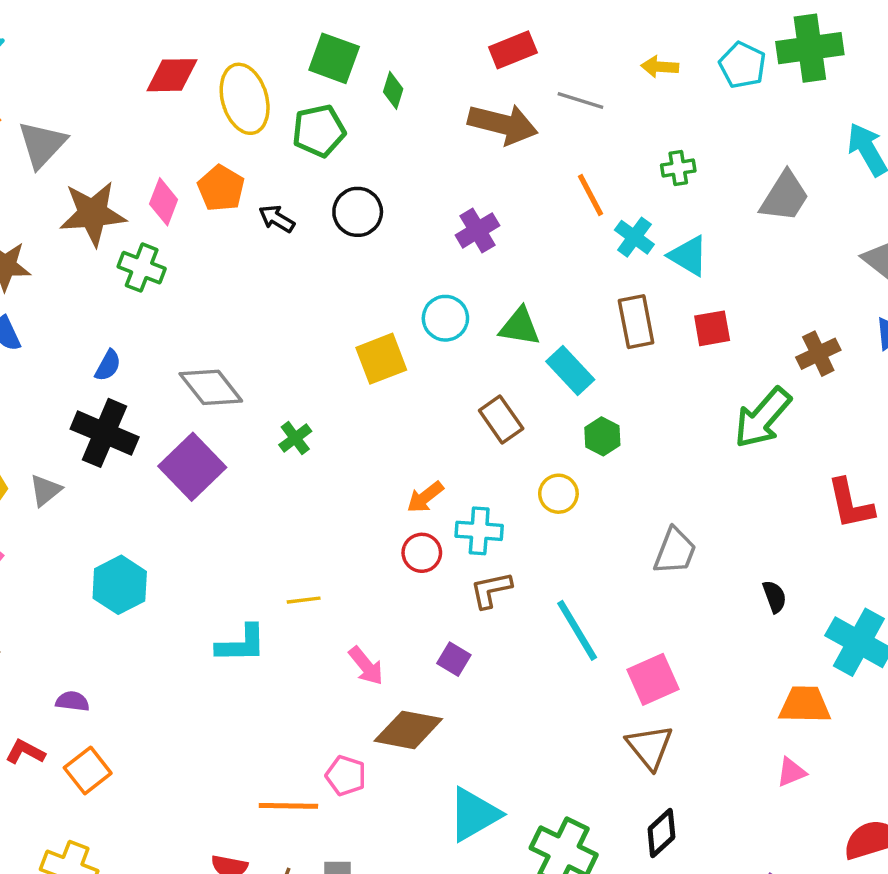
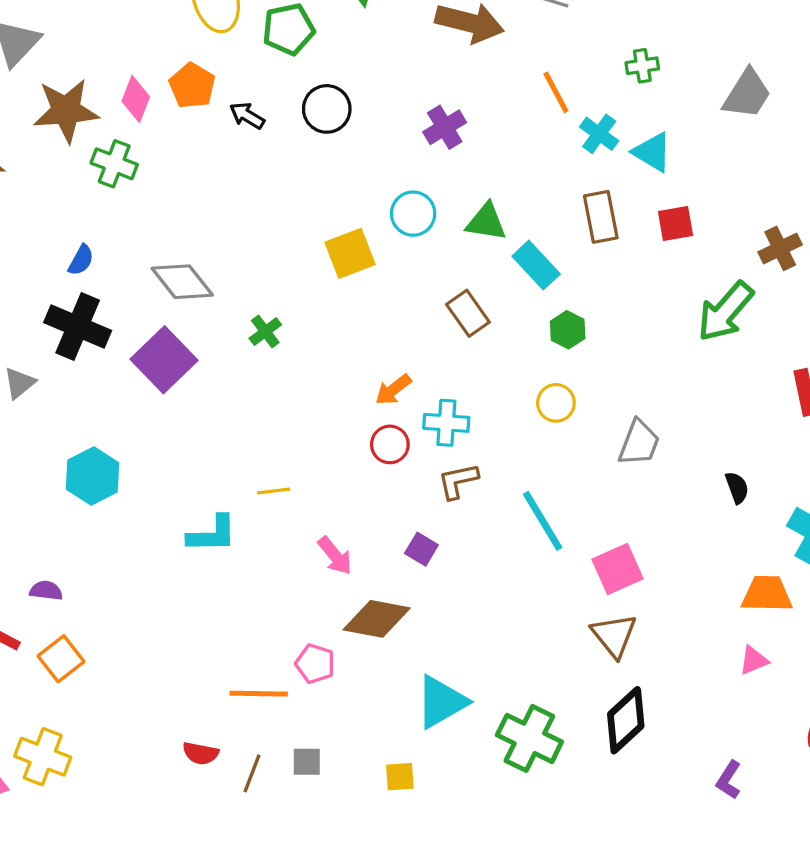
yellow circle: (558, 494) -> (556, 403), moved
black diamond: (661, 833) -> (626, 720), size x1.4

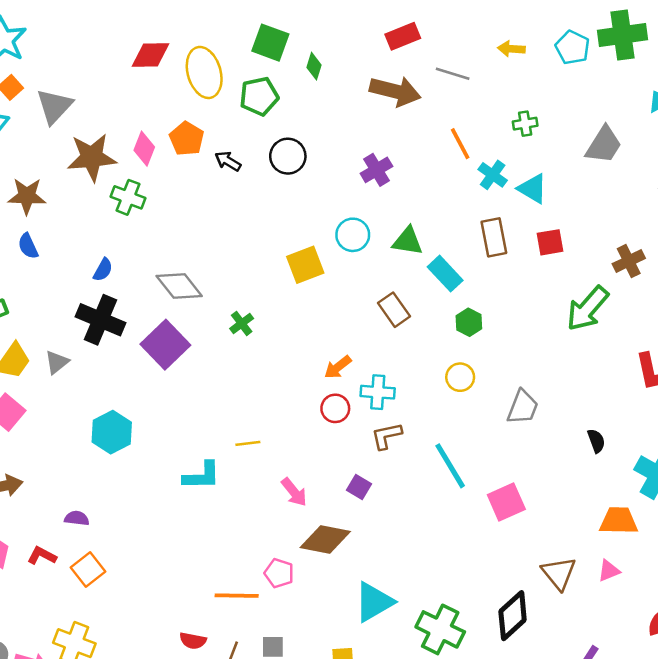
brown triangle: (614, 635) -> (559, 573), moved

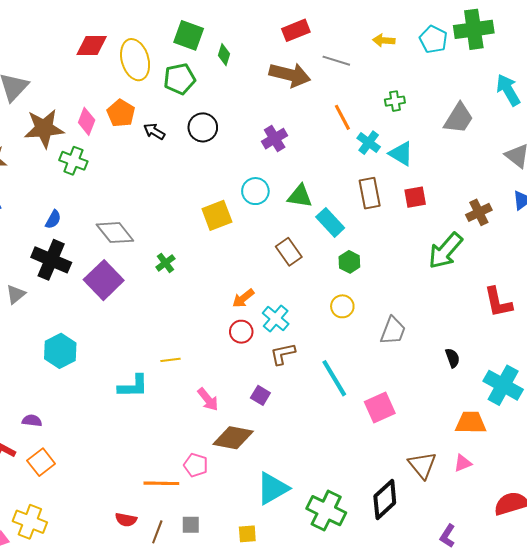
cyan cross: (378, 392) -> (276, 318), turned 36

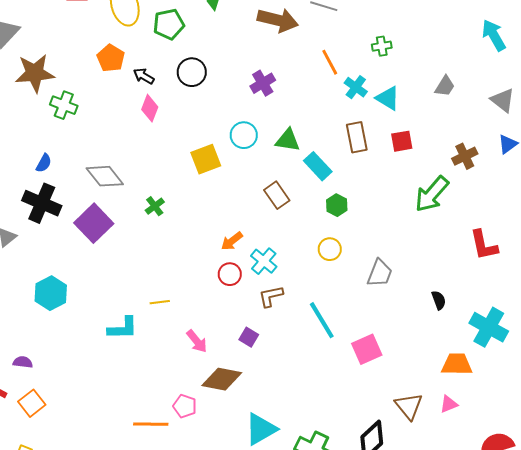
gray trapezoid: (459, 118) -> (445, 86), moved, size x0.7
pink diamond: (87, 121) -> (150, 108), moved

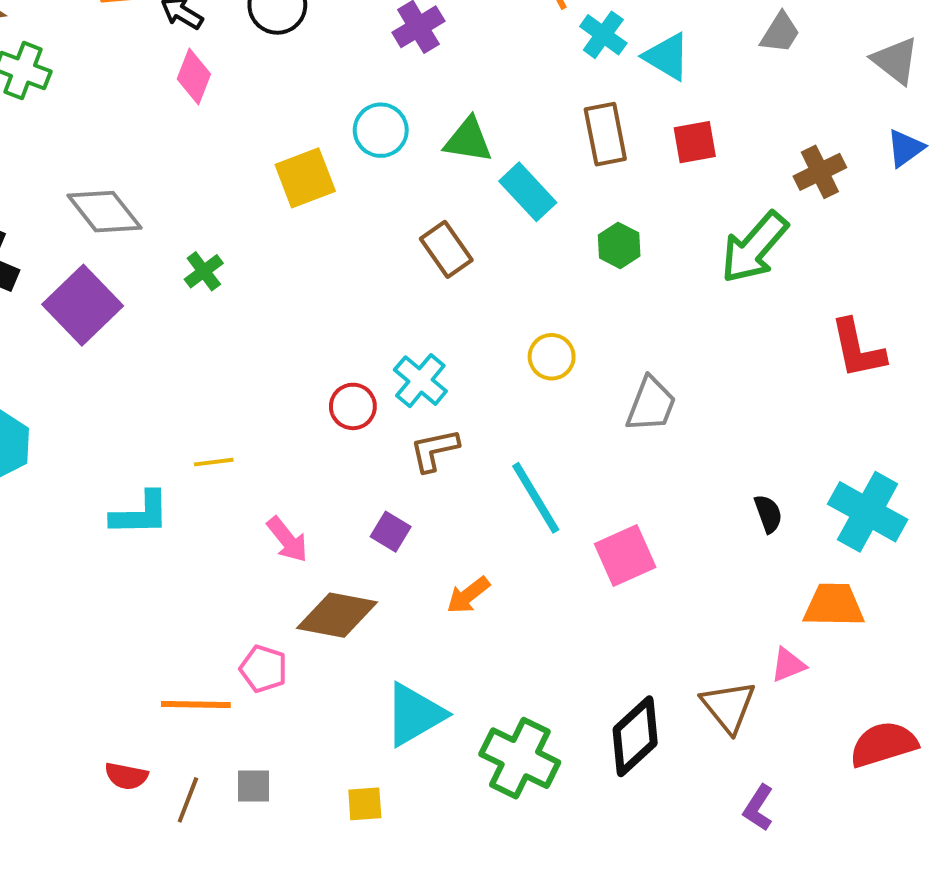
green hexagon: (337, 205) -> (619, 245), moved
orange arrow: (232, 241) -> (468, 595), moved
black semicircle: (439, 300) -> (768, 514), moved
orange trapezoid: (457, 364) -> (834, 605), moved
brown triangle: (409, 406) -> (728, 707), moved

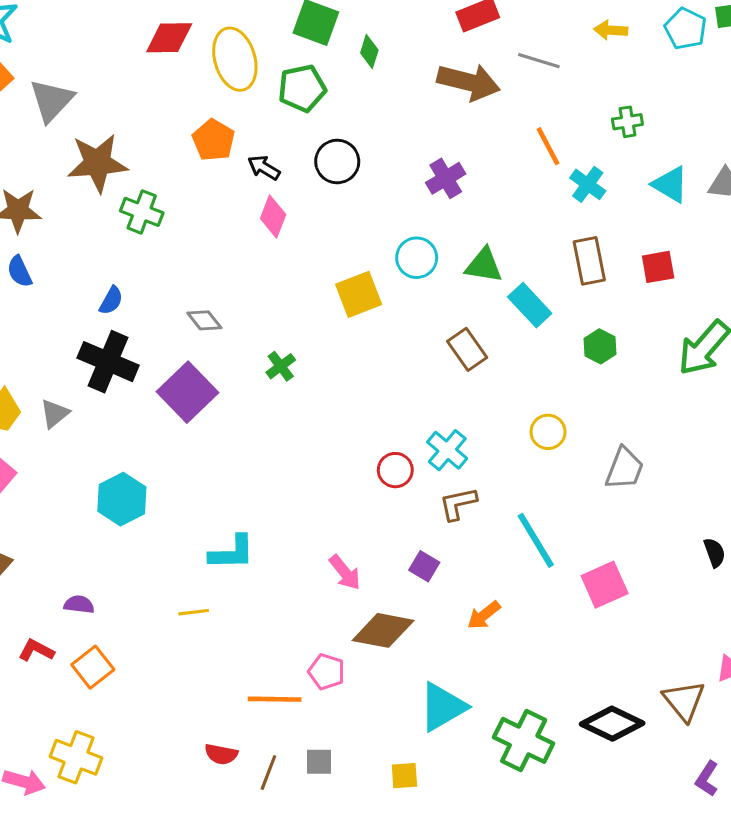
cyan triangle: (667, 57) -> (670, 184), moved
gray diamond: (104, 212) -> (204, 320), size x0.6
yellow line: (214, 462) -> (194, 612), moved
black diamond: (635, 736) -> (612, 724), turned 68

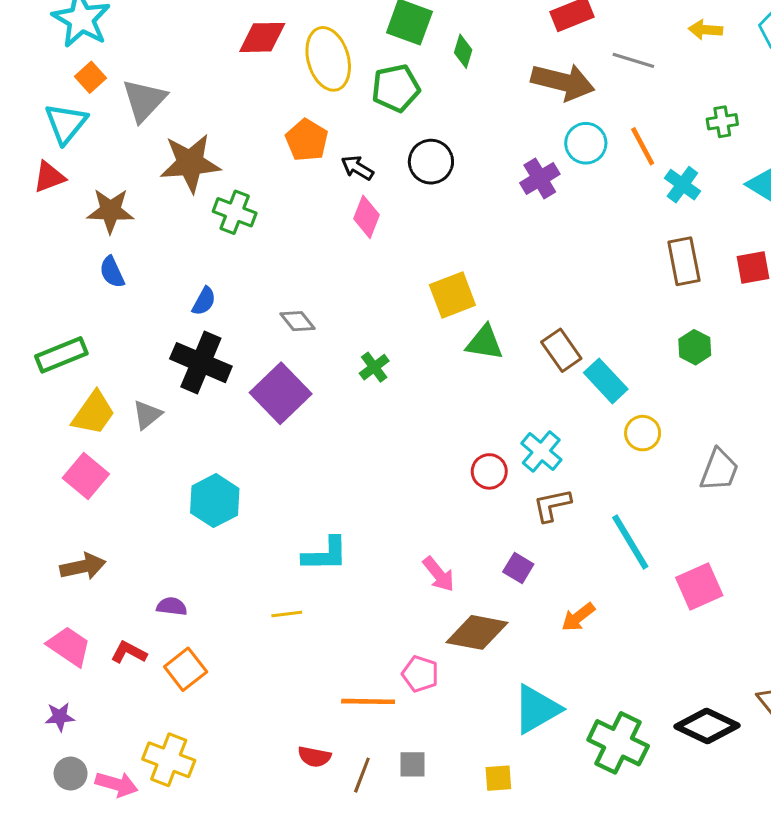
cyan circle: (417, 258) -> (586, 143), moved
green triangle: (484, 265) -> (485, 343), moved
cyan rectangle: (530, 305) -> (606, 381), moved

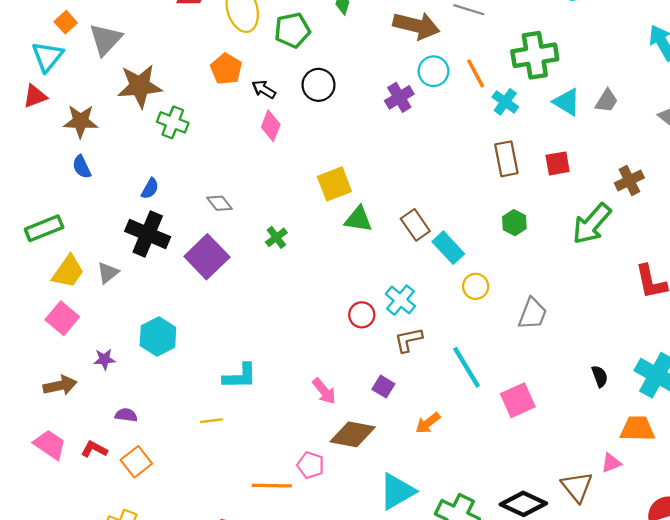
green cross: (722, 122) -> (535, 55), size x2.0
purple star: (60, 717) -> (104, 359), moved

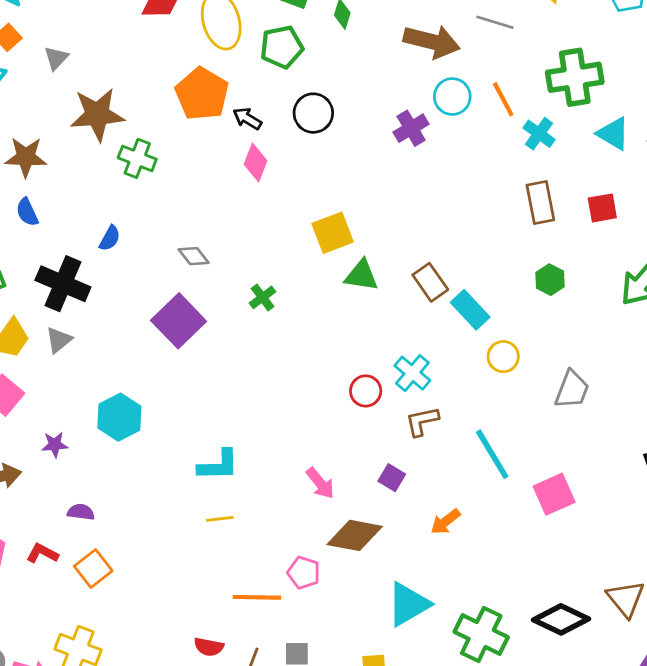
gray triangle: (106, 39) -> (56, 58), size x0.6
orange pentagon: (226, 69) -> (202, 94), size x1.4
black cross: (148, 234) -> (63, 284), moved
yellow line: (211, 421) -> (220, 519), moved

